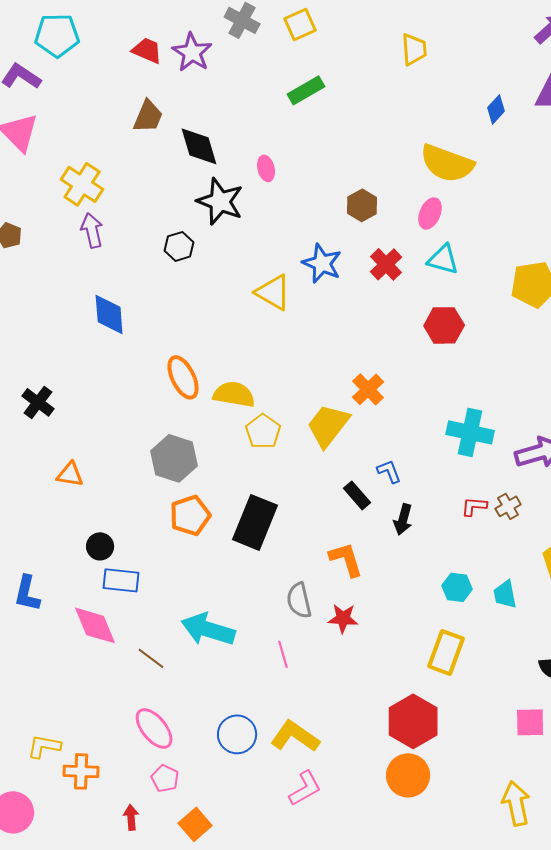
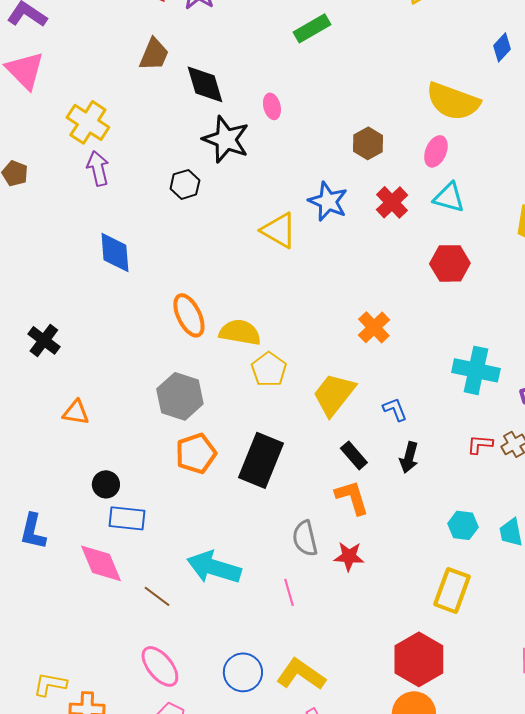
yellow trapezoid: (328, 425) -> (334, 394), moved
black rectangle: (357, 495) -> (354, 455), moved

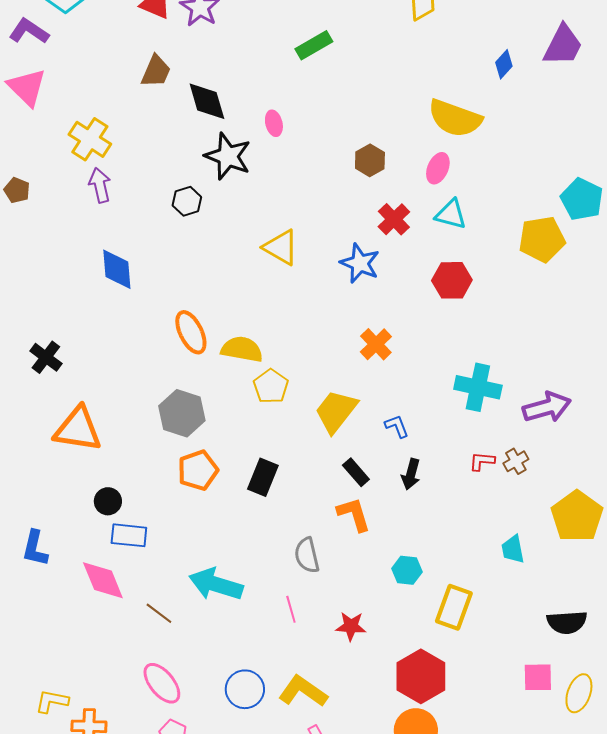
blue star: (328, 201) -> (360, 263), moved
orange triangle: (76, 412) -> (78, 429), size x1.8
black rectangle: (261, 460) -> (263, 477), size x0.7
cyan hexagon: (463, 525) -> (407, 570), moved
red star: (349, 556) -> (351, 626), moved

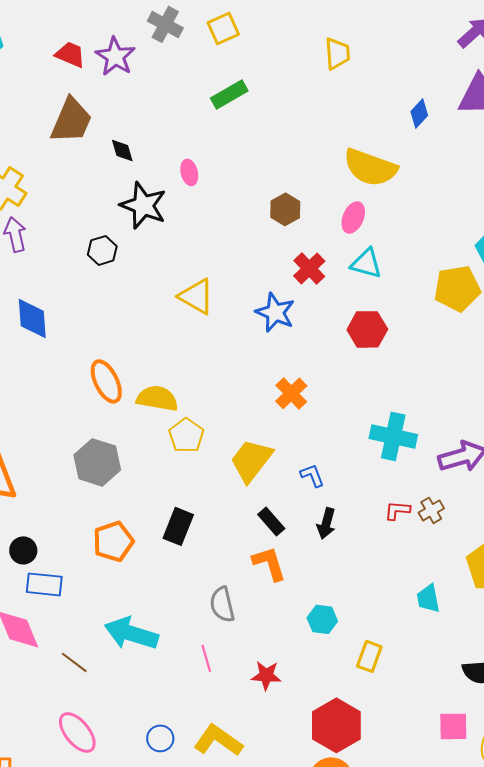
brown trapezoid: (156, 71) -> (71, 120), size x1.4
black diamond: (207, 101) -> (122, 150), size x0.6
orange pentagon: (198, 470) -> (113, 541), moved
yellow rectangle: (454, 607) -> (369, 656), size x0.7
blue circle: (245, 689) -> (160, 738), size x0.7

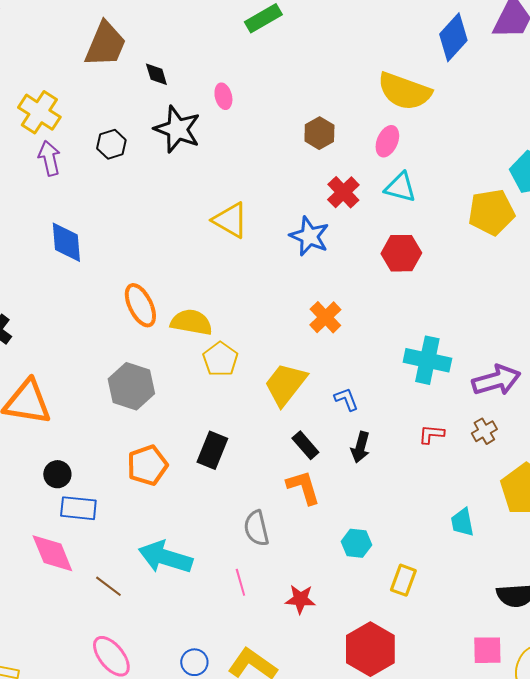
blue diamond: (419, 113) -> (453, 37), size x1.6
black hexagon: (102, 250) -> (111, 144), moved
brown cross: (431, 510) -> (484, 431), moved

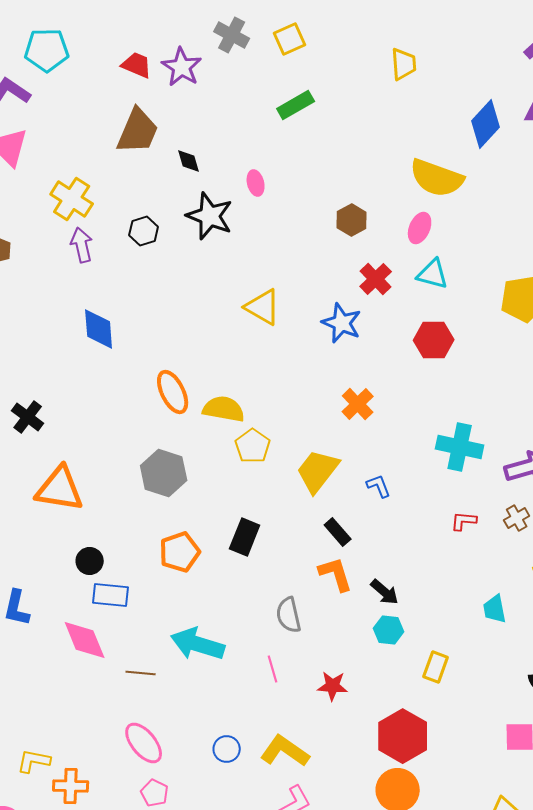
black arrow: (360, 447) -> (385, 592), moved, turned -64
brown line: (108, 586) -> (141, 673), turned -32

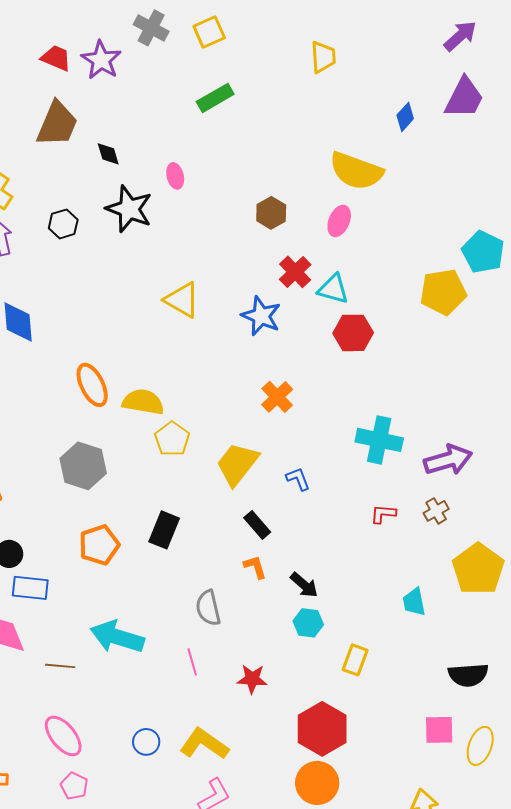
blue diamond: (486, 124) -> (405, 117), size x0.6
cyan triangle: (433, 274) -> (333, 289), moved
orange L-shape: (336, 574) -> (255, 567), size x0.7

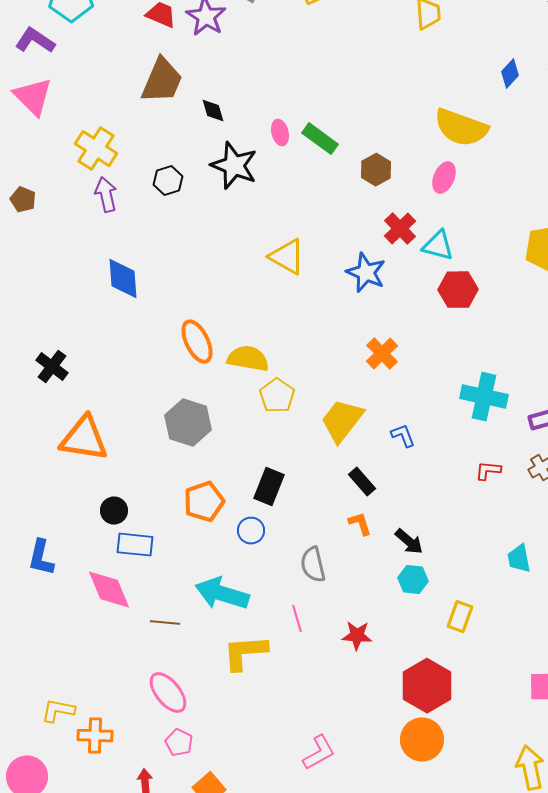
green rectangle: (215, 98) -> (320, 139), moved, turned 66
blue circle: (146, 742) -> (251, 531), moved
yellow L-shape: (204, 744) -> (245, 653), moved, turned -39

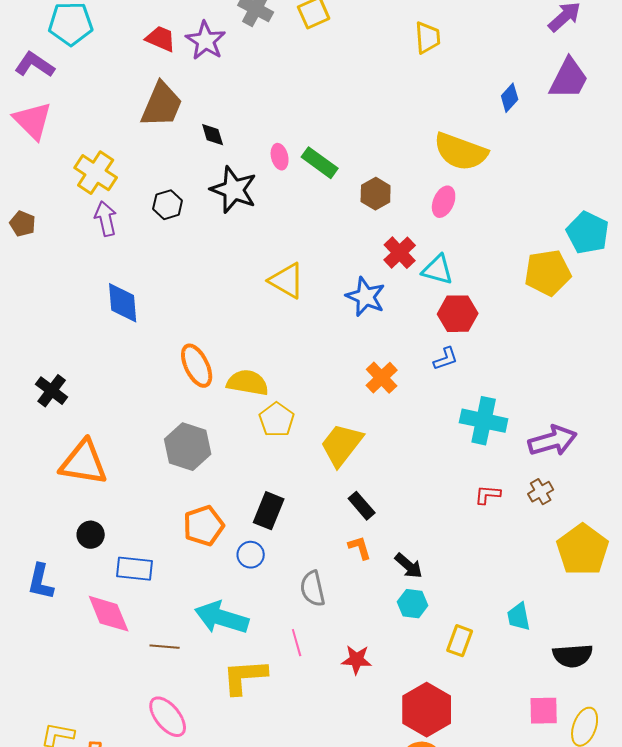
blue L-shape: (403, 436) -> (446, 359), moved, turned 92
black circle: (114, 511) -> (91, 535), moved
cyan trapezoid: (519, 559) -> (519, 617), moved

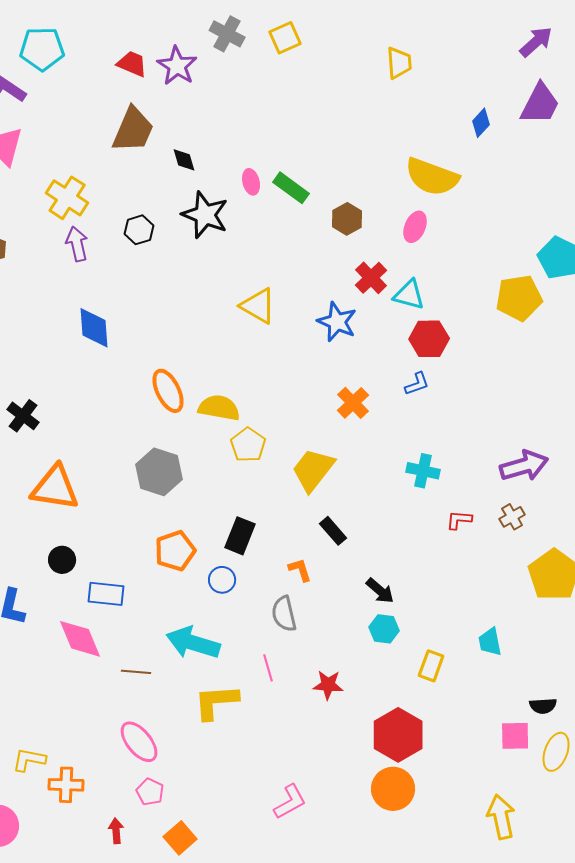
cyan cross: (484, 421) -> (423, 471), moved, size x0.7
orange L-shape: (360, 548) -> (300, 570), moved
black semicircle: (573, 656) -> (543, 706), moved, size x0.7

